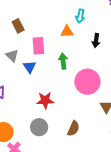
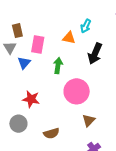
brown rectangle: (18, 26) -> (17, 31), moved
black arrow: (96, 41) -> (95, 54), size x1.5
brown semicircle: (73, 128) -> (51, 133), turned 35

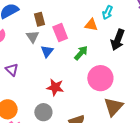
pink rectangle: (38, 45) -> (60, 33), turned -30
green arrow: (58, 66) -> (81, 53), turned 35
brown triangle: (89, 120) -> (113, 107), size x1.5

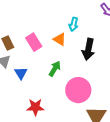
orange triangle: (91, 25) -> (60, 39), turned 32
pink rectangle: (60, 33) -> (34, 42), moved

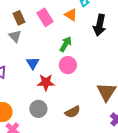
blue triangle: (21, 73) -> (33, 63), moved
pink circle: (78, 90) -> (68, 65), moved, size x0.7

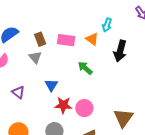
pink rectangle: (45, 17) -> (66, 40), turned -54
green arrow: (66, 44) -> (85, 68), turned -84
pink circle: (68, 65) -> (84, 108), moved

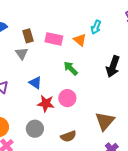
black arrow: (120, 51) -> (113, 67), moved
blue triangle: (51, 85) -> (35, 83), turned -32
pink circle: (84, 108) -> (67, 98), moved

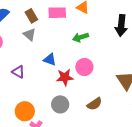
green arrow: (71, 68) -> (81, 37), turned -49

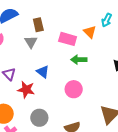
pink rectangle: (57, 13) -> (68, 39), moved
red star: (65, 77) -> (26, 90), moved

